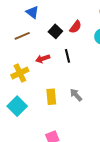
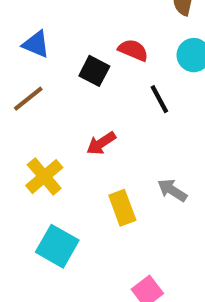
red semicircle: (76, 27) -> (133, 50), turned -88
black line: (67, 56) -> (159, 99), moved
red arrow: (43, 59) -> (101, 143), moved

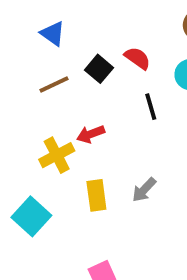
brown line: (28, 99) -> (54, 84), moved
yellow cross: (44, 177) -> (57, 155), moved
gray arrow: (172, 190) -> (144, 190), turned -92

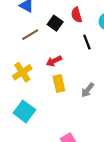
red semicircle: (137, 58) -> (77, 15), turned -136
yellow cross: (57, 155) -> (22, 72), moved
yellow rectangle: (96, 195) -> (59, 84), moved

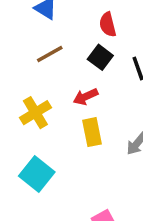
red semicircle: (77, 15) -> (108, 25), moved
black square: (55, 23) -> (100, 57), moved

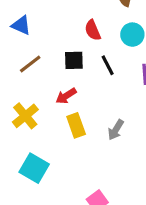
red semicircle: (108, 25) -> (93, 30), moved
black square: (100, 57) -> (74, 60), turned -30

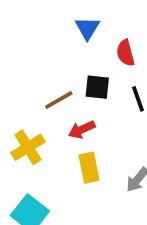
blue triangle: (21, 25) -> (87, 28), moved, turned 30
brown line: (30, 64) -> (59, 100), moved

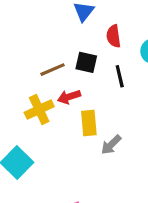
yellow cross: (28, 147) -> (39, 109), moved
yellow rectangle: (89, 168) -> (89, 123), moved

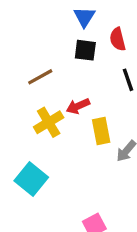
black square: (86, 62) -> (85, 50), moved
brown line: (53, 70) -> (40, 77), moved

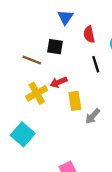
black square: (85, 50) -> (55, 47), moved
brown line: (40, 77) -> (32, 60), turned 48

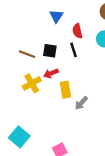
black square: (55, 47) -> (50, 51), moved
black line: (96, 64) -> (74, 50), moved
cyan square: (23, 134) -> (19, 137), moved

